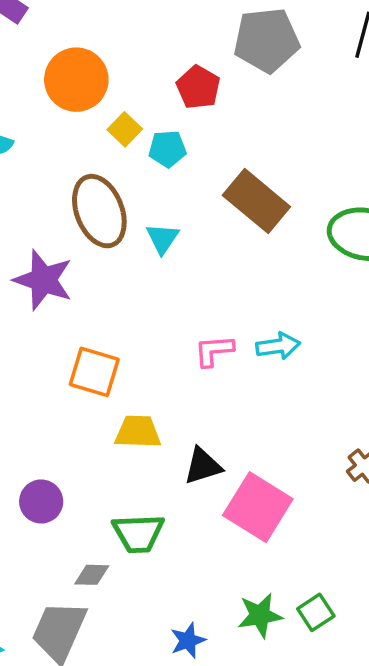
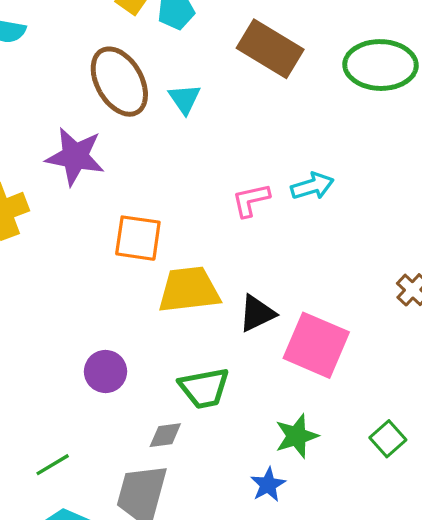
yellow trapezoid: (138, 432) -> (189, 290), size x1.4
green star: (260, 615) -> (297, 436), moved

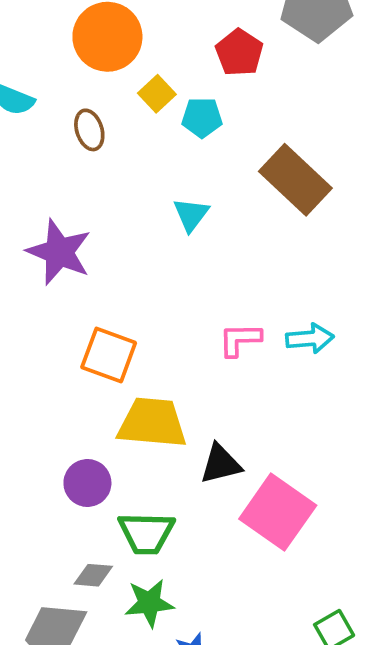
brown ellipse: (119, 82) -> (89, 130), moved, size x0.5
purple circle: (106, 371) -> (87, 483), moved
green star: (297, 436) -> (149, 603), moved

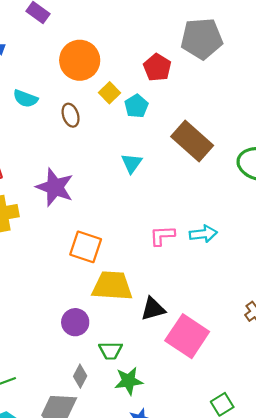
cyan pentagon: (202, 117) -> (136, 106), turned -30
green trapezoid: (146, 533) -> (111, 351), size x0.7
gray diamond: (93, 575) -> (80, 376), turned -65
green star: (149, 603) -> (129, 381), moved

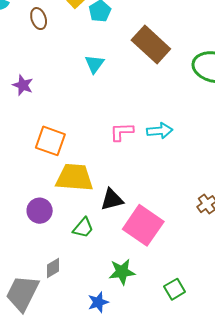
purple star: (55, 187) -> (23, 85), size x0.6
green trapezoid: (111, 351) -> (83, 228), moved, turned -50
gray diamond: (80, 376) -> (53, 268), moved, turned 30
green star: (129, 381) -> (122, 272), moved

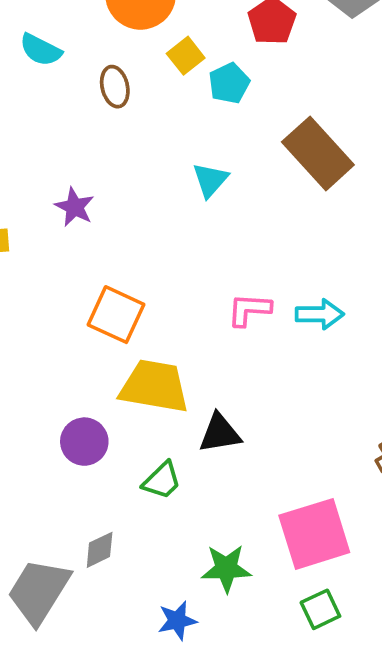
pink square: (143, 225) -> (314, 534), moved, turned 33

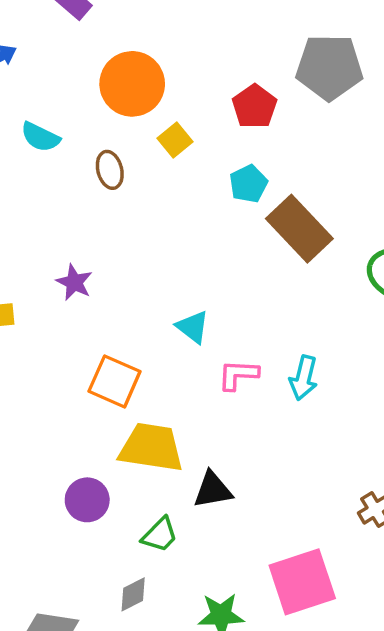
cyan pentagon: (229, 83) -> (249, 184), moved
cyan triangle: (210, 180) -> (193, 327), moved, turned -33
cyan arrow: (320, 314) -> (304, 378), turned 105
gray diamond: (100, 550) -> (133, 594), moved

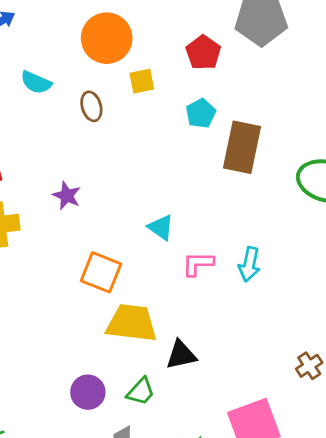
yellow square: (175, 140) -> (142, 81), turned 30
brown rectangle: (299, 229) -> (242, 147), turned 57
purple circle: (87, 500) -> (88, 392), moved

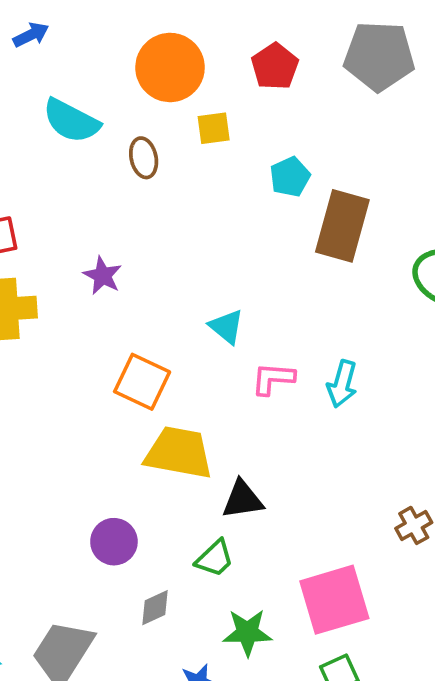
red pentagon: (203, 53) -> (275, 66), moved
cyan semicircle: (36, 82) -> (71, 121), size x1.4
green trapezoid: (141, 391) -> (215, 558), moved

